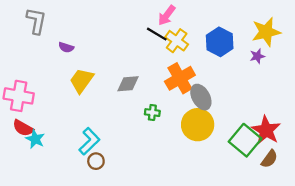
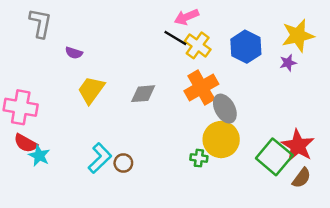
pink arrow: (167, 15) -> (186, 17), turned 30
green cross: (152, 113) -> (199, 158), moved
brown circle: (96, 161) -> (123, 163), moved

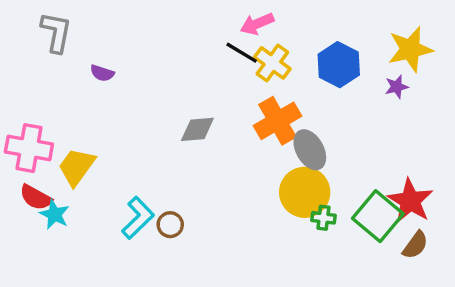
yellow trapezoid: (91, 90) -> (77, 167), moved
green cross: (199, 158) -> (323, 218), moved

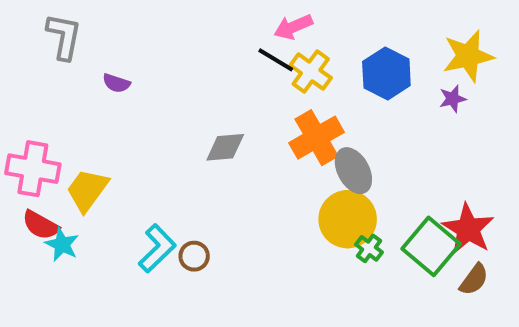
green cross: (323, 218) -> (369, 248), turned 30

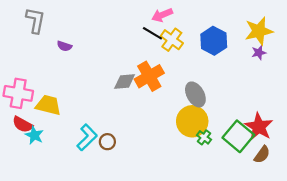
purple star: (453, 99) -> (259, 53), moved
orange cross: (317, 138) -> (149, 76), moved
yellow trapezoid: (87, 190) -> (48, 105), turned 68

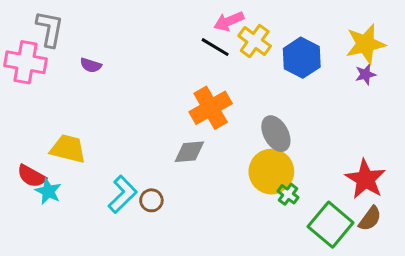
yellow cross: (172, 40) -> (255, 41), moved
gray diamond: (125, 82) -> (189, 152), moved
pink cross: (18, 93) -> (25, 62), moved
green square: (238, 136) -> (331, 225), moved

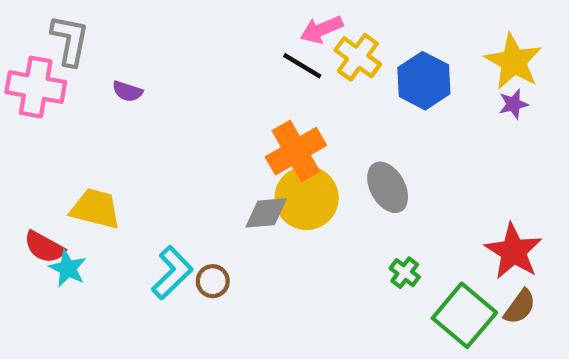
yellow star: (365, 44) -> (513, 61), turned -30
yellow circle: (271, 172) -> (307, 198), moved

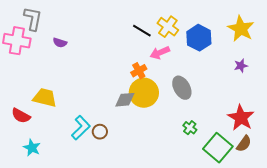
pink arrow: (322, 30) -> (160, 53), moved
purple star: (513, 104) -> (241, 66), moved
orange cross: (296, 151) -> (139, 71), size x0.6
cyan star: (68, 268) -> (32, 148), moved

